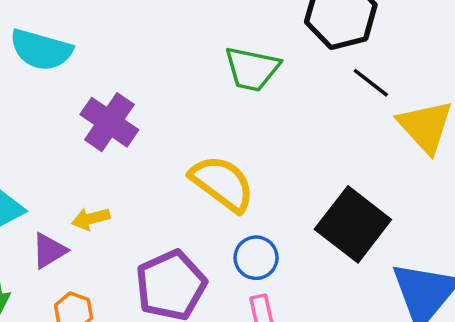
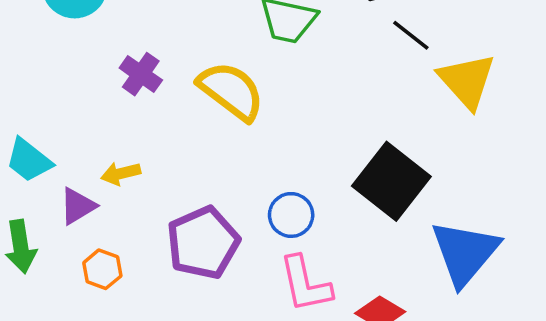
purple cross: (109, 122) -> (141, 74), size x0.7
yellow semicircle: (222, 183) -> (231, 91), moved

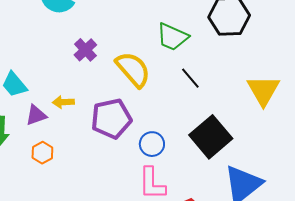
black line: (411, 35) -> (190, 78), moved
purple pentagon: (203, 243) -> (111, 119), moved

